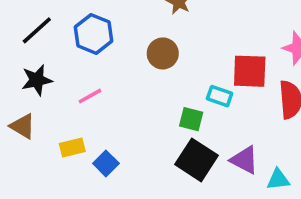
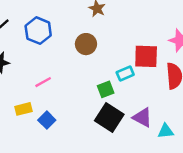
pink line: (90, 96) -> (43, 82), moved
cyan rectangle: (220, 96) -> (125, 73), turned -42
green square: (191, 119) -> (106, 89), turned -35

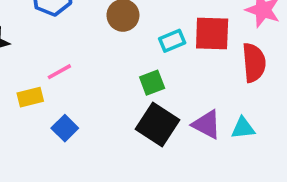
cyan rectangle: (125, 73) -> (172, 41), moved
yellow rectangle: (24, 109) -> (30, 97), moved
cyan triangle: (166, 131) -> (243, 128), moved

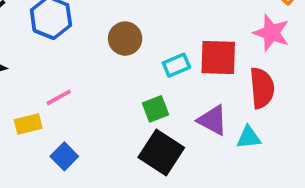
purple triangle: (207, 124) -> (212, 120), moved
cyan triangle: (243, 128) -> (249, 137), moved

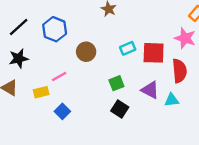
brown circle: (125, 39) -> (86, 52), moved
cyan rectangle: (176, 65) -> (128, 48), moved
black square: (161, 153) -> (120, 109), size x0.7

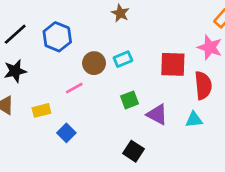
cyan rectangle: (128, 48) -> (123, 59), moved
pink line: (59, 76) -> (74, 88), moved
purple triangle: (150, 90) -> (157, 114), moved
black square: (120, 109) -> (133, 151), moved

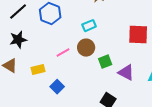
cyan rectangle: (123, 59) -> (89, 26), moved
brown circle: (94, 63) -> (86, 48), moved

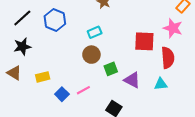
pink line: (63, 53) -> (83, 90), moved

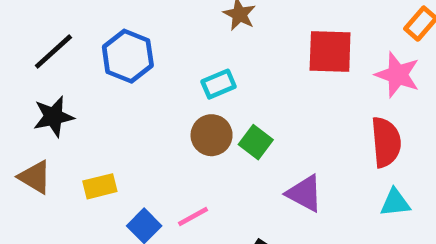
red square: (144, 41) -> (330, 51), moved
green square: (111, 69) -> (256, 142), moved, turned -32
cyan triangle: (161, 84) -> (395, 203), moved

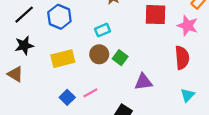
yellow rectangle: (100, 186) -> (63, 59), moved, size x1.5
purple triangle: (305, 193) -> (143, 82), turned -36
cyan triangle: (395, 203) -> (188, 95), moved, turned -40

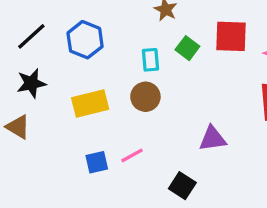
cyan rectangle: (103, 30) -> (150, 60), turned -72
green square: (120, 58) -> (187, 48), moved
blue square: (67, 97) -> (97, 162), turned 32

